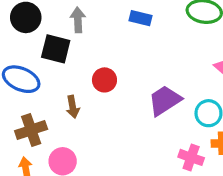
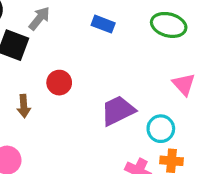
gray arrow: (78, 20) -> (39, 18), turned 35

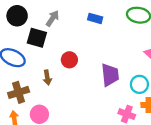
purple trapezoid: (118, 111) -> (110, 75), turned 115

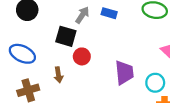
gray arrow: (52, 18) -> (82, 15), moved
black square: (37, 38) -> (66, 36), moved

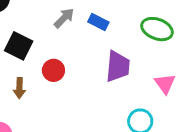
black square: (66, 36) -> (19, 46), moved
purple trapezoid: (124, 73) -> (118, 66), moved

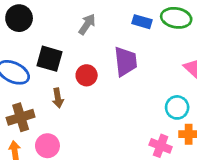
blue rectangle: (98, 22) -> (142, 22), moved
purple trapezoid: (118, 66) -> (126, 62), moved

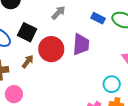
red circle: (87, 75) -> (51, 49), size x1.6
brown arrow: (58, 98) -> (28, 62), turned -144

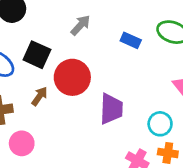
blue rectangle: (98, 18) -> (131, 40), moved
purple trapezoid: (81, 44) -> (111, 109), moved

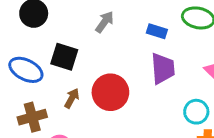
red circle: (72, 77) -> (110, 92), moved
purple trapezoid: (111, 109) -> (163, 68), moved

